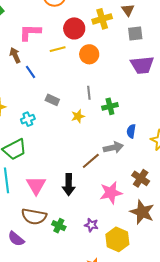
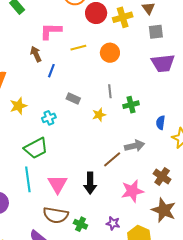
red circle: (74, 28) -> (96, 13), moved
blue line: (31, 72) -> (51, 71), turned 56
blue semicircle: (131, 131) -> (161, 123), moved

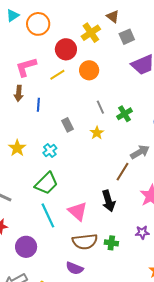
red circle: (96, 13) -> (66, 49), moved
brown arrow: (36, 54) -> (19, 93), turned -133
gray rectangle: (73, 98) -> (67, 125), turned 56

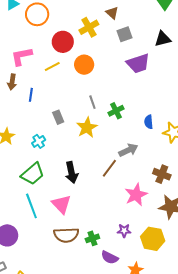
yellow star: (97, 133) -> (87, 128), size x1.5
black arrow: (108, 201) -> (72, 173), moved
green cross: (111, 243) -> (92, 238), turned -32
purple semicircle: (75, 268) -> (110, 257), moved

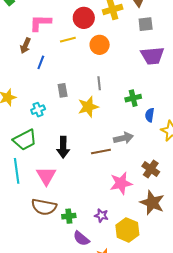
green cross: (116, 111) -> (133, 98), moved
brown line: (109, 168) -> (101, 152), turned 30

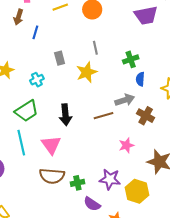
blue semicircle: (150, 115) -> (140, 79), moved
brown cross: (151, 169) -> (146, 116), moved
pink star: (121, 183) -> (126, 145), size x0.7
purple star: (101, 215) -> (110, 179), size x1.5

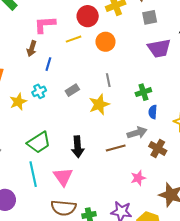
gray rectangle: (60, 58) -> (72, 90), turned 72
cyan cross: (37, 80) -> (39, 91), moved

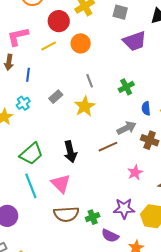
gray square: (150, 17) -> (120, 12), turned 35
blue semicircle: (153, 112) -> (146, 108), moved

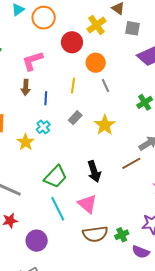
yellow line: (49, 46) -> (73, 86), moved, turned -49
gray line: (90, 81) -> (105, 85), moved

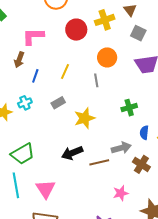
orange circle: (96, 63) -> (107, 57), moved
black arrow: (94, 171) -> (72, 153), moved, turned 70

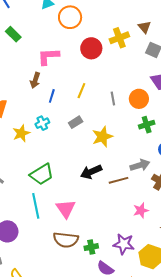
orange circle: (107, 57) -> (139, 99), moved

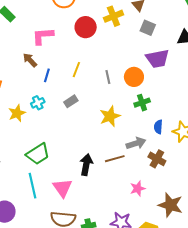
brown arrow: (35, 80) -> (30, 60), turned 119
yellow star: (102, 137) -> (110, 116), moved
black arrow: (91, 172) -> (86, 165), moved, turned 125

